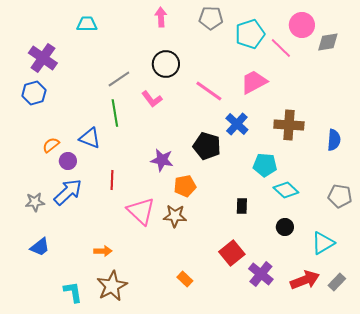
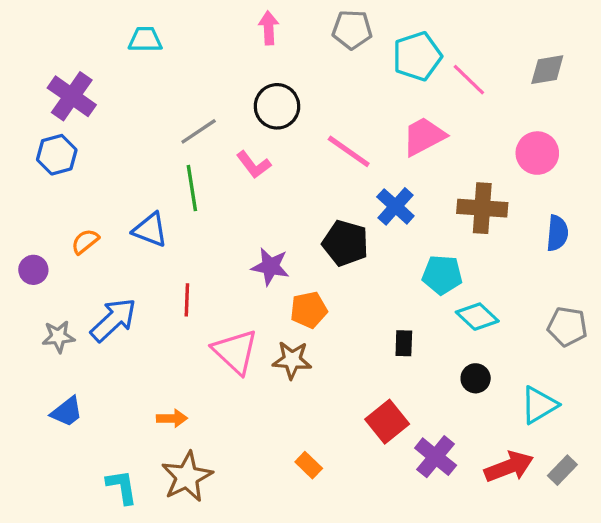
pink circle: (302, 25) -> (537, 153), moved
purple circle: (68, 161) -> (33, 270), moved

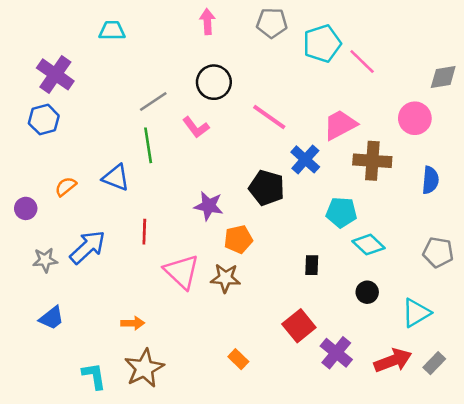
gray diamond: (547, 70) -> (443, 77), moved
pink trapezoid: (424, 136) -> (340, 125), moved

